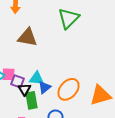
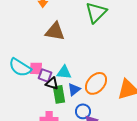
blue triangle: (44, 87) -> (74, 89), moved
black triangle: (24, 89) -> (52, 83), turned -40

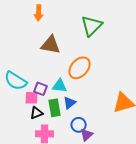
pink square: (36, 68) -> (32, 98), moved
black triangle: (52, 83) -> (37, 113), moved, turned -40
orange ellipse: (96, 83) -> (80, 68), moved

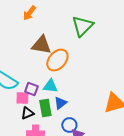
orange arrow: (39, 13) -> (29, 13), turned 35
orange ellipse: (80, 68) -> (57, 60), moved

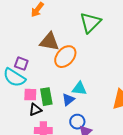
cyan triangle: (50, 86) -> (79, 89), moved
purple square: (31, 89) -> (21, 64), moved
green rectangle: (45, 108) -> (46, 97), moved

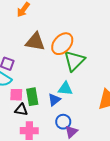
green triangle: (90, 23) -> (74, 61), moved
orange ellipse: (65, 57) -> (62, 44), moved
black triangle: (35, 110) -> (21, 110), turned 32

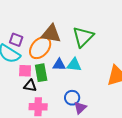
brown triangle: (35, 42) -> (51, 34), moved
orange ellipse: (62, 44) -> (40, 48), moved
blue triangle: (54, 100) -> (59, 65), moved, turned 40

